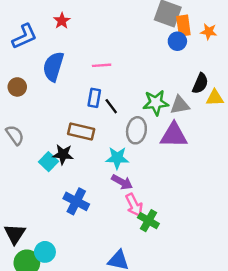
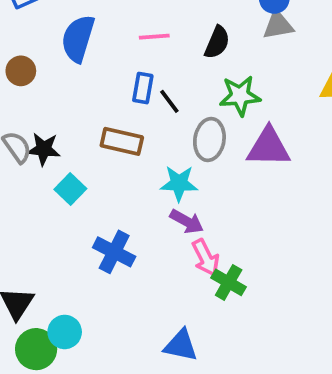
black semicircle: (200, 83) -> (217, 42), moved
gray triangle: (180, 105) -> (278, 25), moved
black star: (63, 154) -> (44, 149), moved

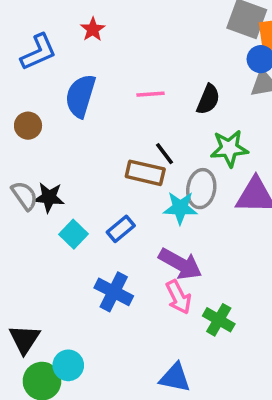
blue rectangle: (143, 88) -> (121, 229), moved, turned 40
brown rectangle: (122, 141) -> (145, 173), moved
cyan star: (179, 183) -> (180, 208), moved
purple arrow: (187, 221) -> (180, 264), size x1.4
pink arrow: (206, 258) -> (178, 297), moved

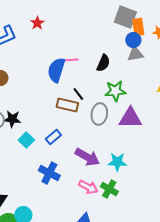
blue semicircle: (80, 96) -> (56, 70), moved
cyan star: (180, 208) -> (117, 162), moved
pink arrow: (178, 297) -> (88, 187), moved, turned -36

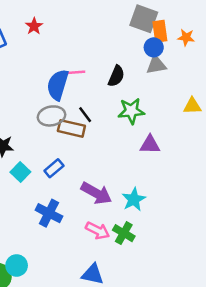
gray ellipse: (99, 114) -> (51, 116), moved, turned 70
purple triangle: (130, 118) -> (150, 145), size x0.7
cyan star: (117, 162) -> (134, 199), turned -30

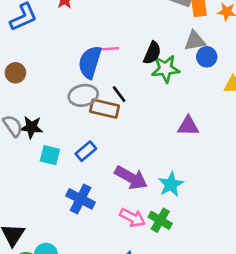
blue circle: (154, 47) -> (207, 57), moved
green star: (131, 111) -> (166, 69), moved
cyan square: (20, 172) -> (50, 155), turned -30

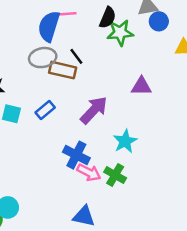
purple arrow: (131, 178) -> (94, 110), moved, turned -76
blue cross: (81, 199) -> (76, 155), moved

